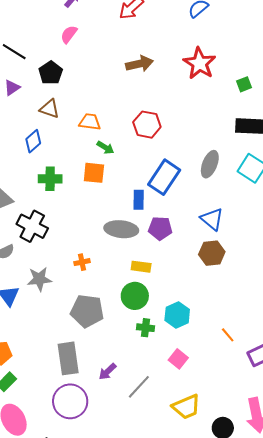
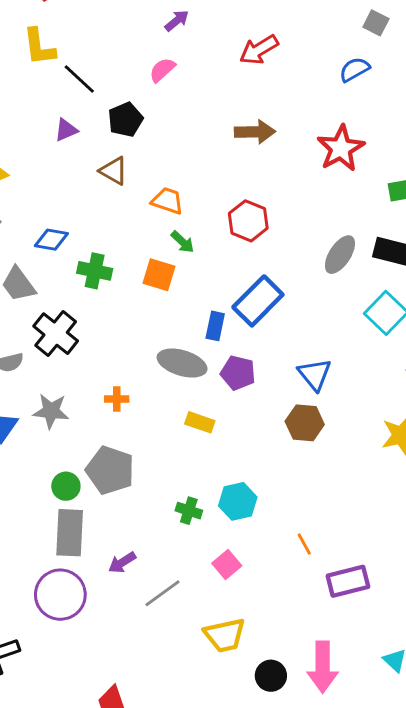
blue diamond: (33, 141) -> (51, 240), moved, turned 40
gray ellipse: (210, 164) -> (340, 255), moved
green circle: (135, 296) -> (66, 486), moved, size x0.7

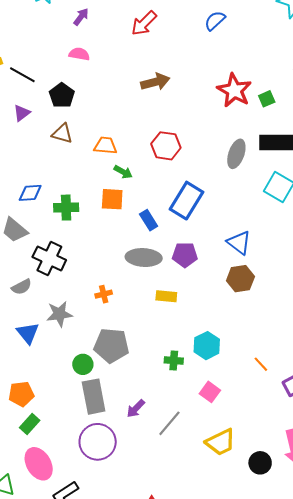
pink semicircle: (162, 70) -> (79, 54), turned 66
red star: (341, 148) -> (234, 90), moved
blue rectangle: (215, 326) -> (149, 220), moved, turned -30

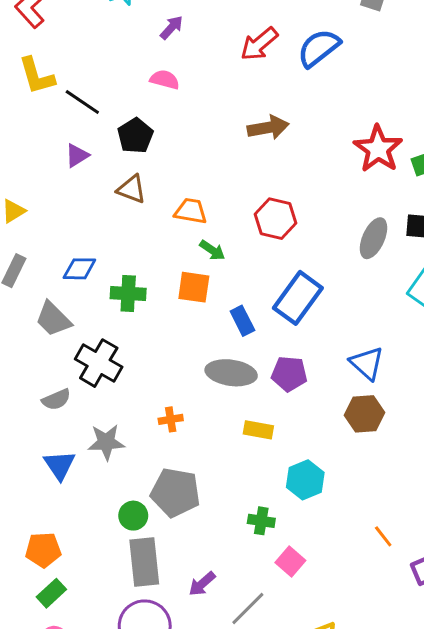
blue semicircle: (215, 21) -> (319, 48), moved, size x1.4
cyan hexagon: (207, 346) -> (305, 480), moved
pink square: (210, 392) -> (290, 562), moved

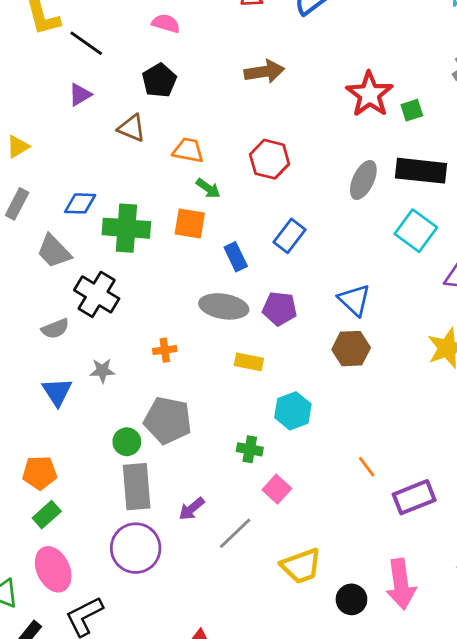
black pentagon: (135, 136) -> (159, 80), moved
green cross: (128, 294) -> (126, 228), size x1.4
blue rectangle: (298, 298) -> (290, 236), size x0.7
gray star: (106, 442) -> (102, 371), size x0.7

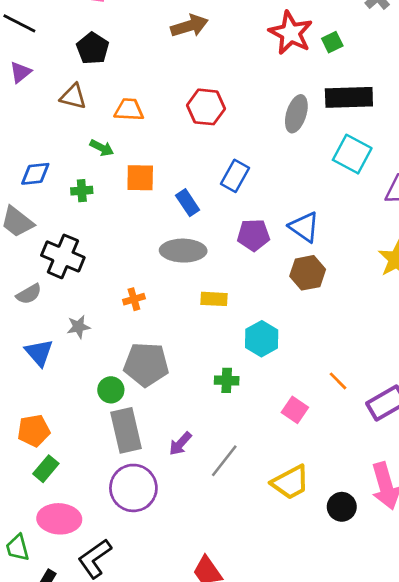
green arrow: (208, 188) -> (102, 148), moved
green cross: (126, 228) -> (82, 191), size x0.5
purple pentagon: (280, 309) -> (253, 235), moved
pink square: (277, 489) -> (295, 410), moved
pink ellipse: (53, 569) -> (59, 519), turned -54

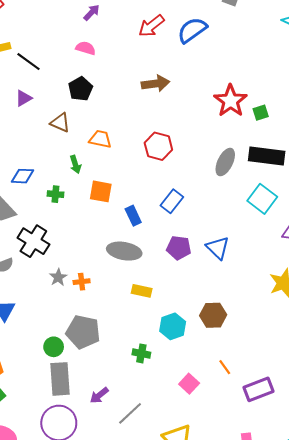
green arrow: (102, 148) -> (75, 164), turned 36
brown hexagon: (308, 273) -> (213, 315), moved
gray star: (78, 327) -> (58, 277), moved, turned -30

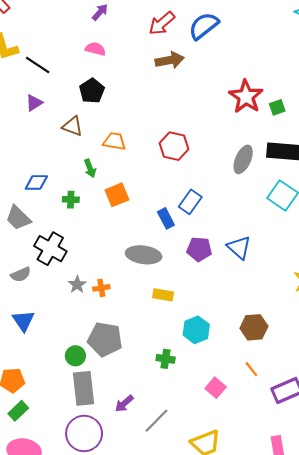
brown arrow: (156, 84) -> (170, 60), moved
orange square: (101, 191) -> (117, 195), turned -30
blue rectangle: (133, 216) -> (166, 218), moved
brown hexagon: (213, 315) -> (254, 327), moved

